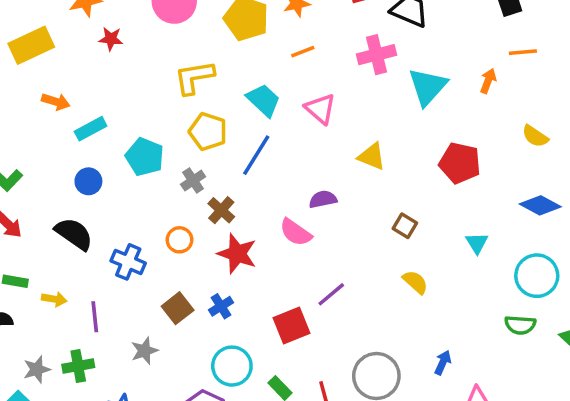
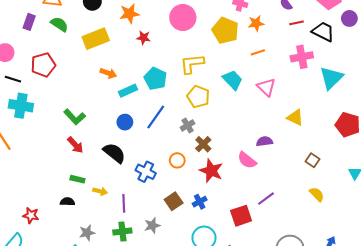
blue line: (256, 155) -> (156, 117), moved
cyan pentagon: (145, 157) -> (155, 79), moved
green cross: (78, 366) -> (122, 231), moved

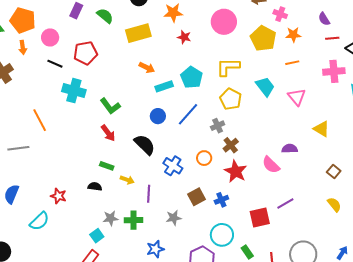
cyan cross: (21, 106) -> (74, 91), moved
green cross: (122, 231) -> (133, 220), moved

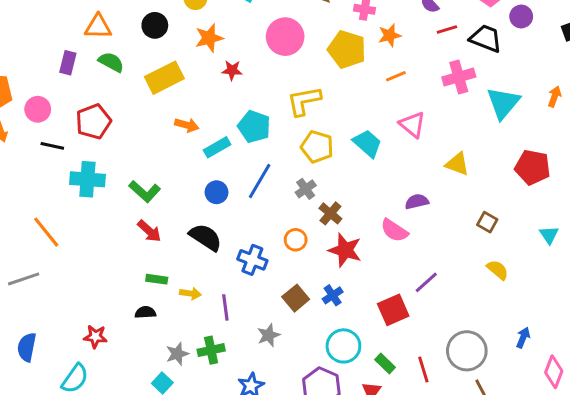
cyan trapezoid: (265, 87) -> (367, 143), moved

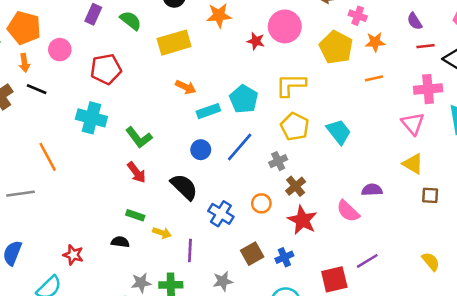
red star: (232, 70) -> (256, 41), moved
pink triangle: (412, 125) -> (413, 124), moved
black line: (52, 146) -> (37, 89), moved
brown square: (487, 222) -> (430, 195), moved, turned -36

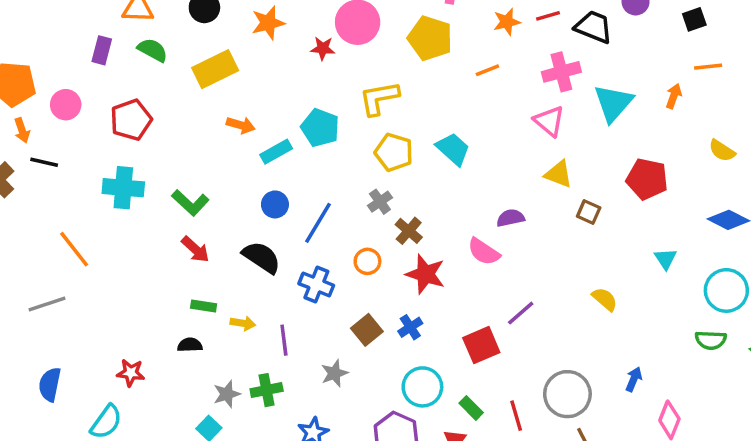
orange star: (375, 42) -> (507, 22), moved
blue line: (240, 147) -> (318, 223), moved
brown square: (430, 195) -> (589, 212), turned 30

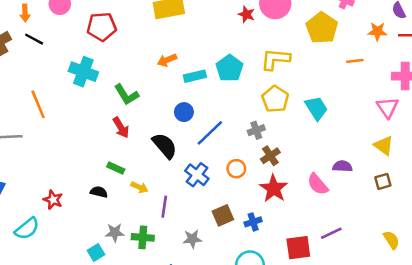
orange arrow: (241, 125) -> (167, 60), moved, turned 126
brown square: (589, 212) -> (383, 181), moved, turned 35

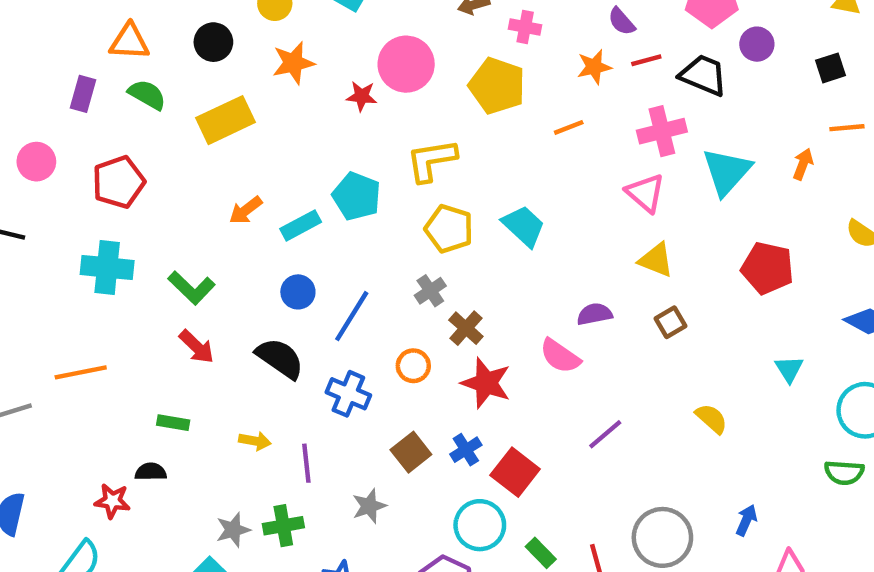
orange line: (38, 104) -> (81, 372), moved, turned -64
green rectangle: (116, 168) -> (173, 423), moved
black semicircle: (99, 192) -> (151, 472), moved
red square: (298, 248) -> (515, 472), moved, turned -30

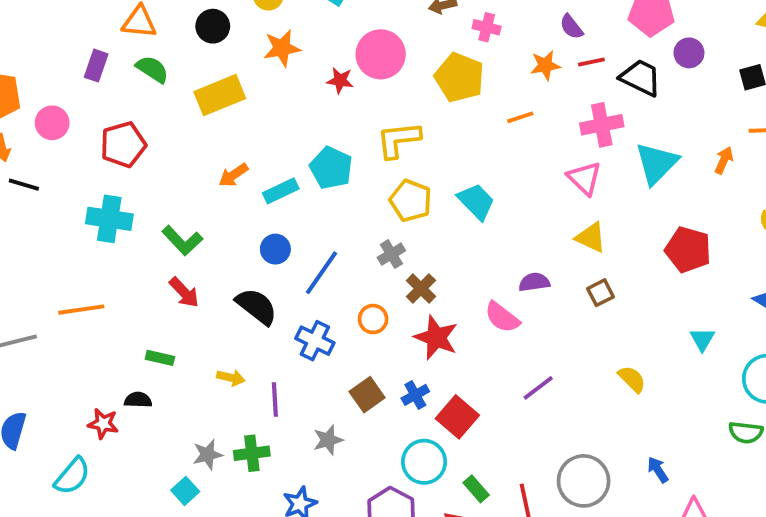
blue arrow: (746, 520) -> (658, 470), turned -60

